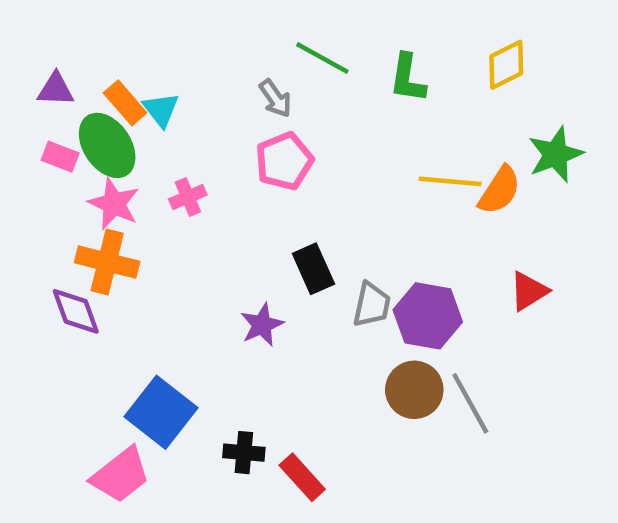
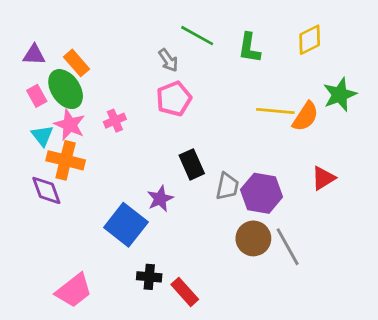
cyan triangle: (161, 110) -> (42, 136), moved
pink rectangle: (60, 157) -> (37, 96), turned 40
blue square: (161, 412) -> (126, 225), moved

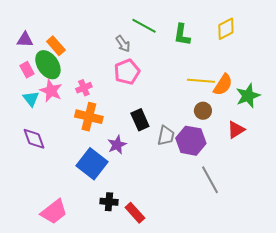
green star: (340, 95) -> (248, 96), moved
orange cross: (66, 160) -> (89, 117), moved
brown circle: (253, 238) -> (203, 111), moved, size x0.7

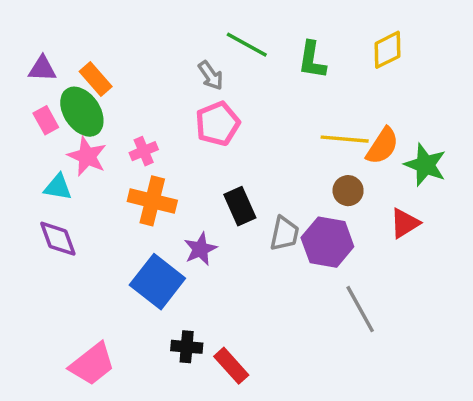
green star: (248, 96) -> (425, 165), turned -30
cyan triangle: (31, 99) -> (58, 187), moved, turned -42

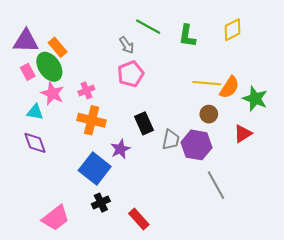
purple triangle: (42, 69) -> (26, 41), size x1.5
black cross: (187, 347) -> (101, 203), moved, turned -30

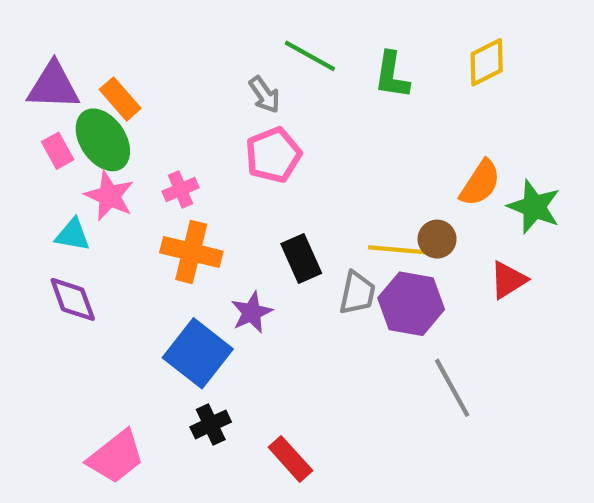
yellow line: (207, 83) -> (398, 250), moved

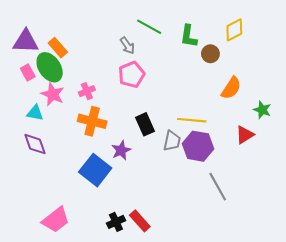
green star: (534, 207) -> (262, 110), moved, size x0.7
brown circle: (437, 239) -> (210, 54), moved
black cross: (211, 424) -> (116, 222), moved

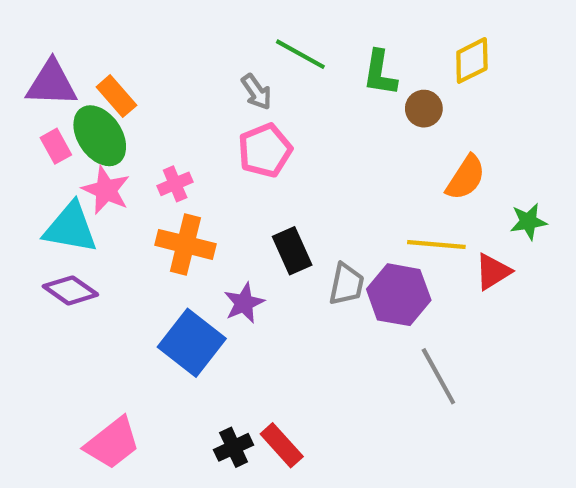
green star: (262, 110) -> (528, 221), turned -30
cyan triangle: (35, 113) -> (70, 228), size x1.6
yellow line: (192, 120) -> (436, 244), moved
purple diamond: (35, 144) -> (70, 290), turned -35

